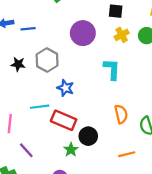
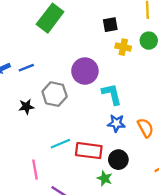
purple circle: (83, 33) -> (85, 71), moved
yellow cross: (122, 35) -> (123, 47), turned -32
cyan L-shape: (112, 69) -> (112, 94), moved
blue star: (65, 88) -> (116, 123), moved

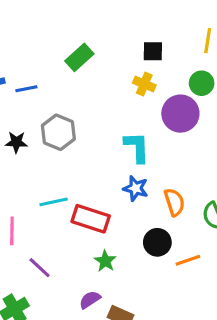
green rectangle: (50, 18) -> (79, 57), moved, size x0.7
yellow cross: (123, 47) -> (144, 84), moved
purple circle: (85, 71) -> (180, 114), moved
black circle: (118, 160) -> (157, 242), moved

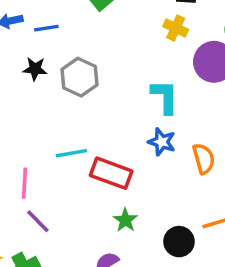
black star: (16, 142) -> (35, 69), moved
black circle: (157, 242) -> (179, 242), moved
purple line: (40, 268) -> (38, 221), moved

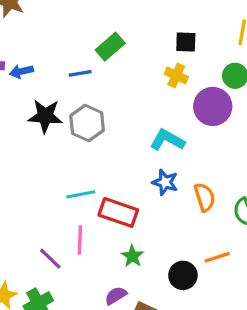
blue line: (46, 28) -> (80, 73), moved
black star: (35, 69) -> (45, 116), size x1.5
cyan L-shape: (165, 97) -> (167, 140), turned -60
pink line: (24, 183) -> (80, 240), moved

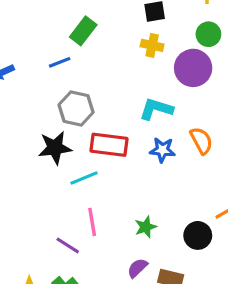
black star: (45, 116) -> (55, 148), moved
orange semicircle: (205, 197) -> (201, 141), moved
red rectangle: (118, 212) -> (109, 145), moved
green star: (132, 256) -> (146, 227), turned 30

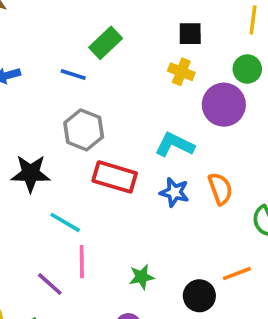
blue line: (60, 62) -> (73, 75), turned 30
black star: (55, 148) -> (31, 173), moved
cyan line: (84, 178) -> (65, 222), moved, turned 44

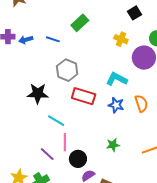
black square: (190, 34) -> (134, 13), moved, turned -32
blue line: (73, 75) -> (53, 39), moved
green star: (142, 277) -> (113, 145), moved
black circle: (199, 296) -> (78, 159), moved

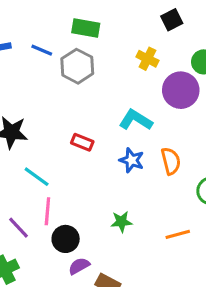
green rectangle: (80, 23) -> (86, 28), turned 48
gray hexagon: (67, 70) -> (77, 66), moved
red rectangle: (84, 96) -> (82, 142), size x0.6

